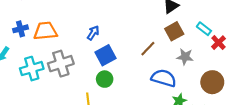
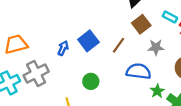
blue arrow: (93, 33) -> (63, 48), moved
blue square: (106, 55) -> (88, 41), moved
green circle: (105, 79) -> (91, 81), moved

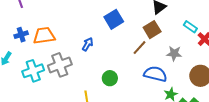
brown square: (141, 24) -> (152, 30), moved
blue square: (88, 41) -> (114, 19), moved

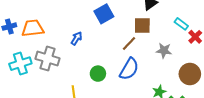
brown square: (152, 30) -> (142, 26), turned 30
gray cross: (60, 65) -> (48, 59), turned 35
blue semicircle: (155, 74) -> (129, 69), moved, turned 105

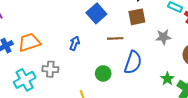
brown line: (129, 43) -> (115, 38), moved, turned 56
gray cross: (48, 59) -> (50, 69), size x0.7

